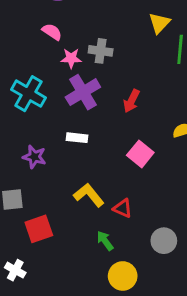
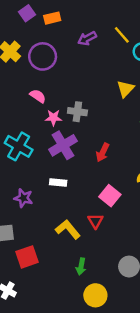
red triangle: (123, 208) -> (95, 221), moved, turned 35
green arrow: (105, 241) -> (81, 267), turned -133

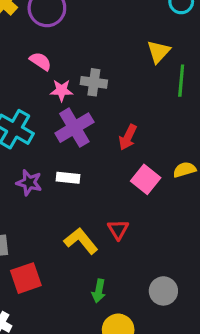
pink square: (110, 196) -> (146, 179), moved
purple star: (23, 198) -> (29, 183), moved

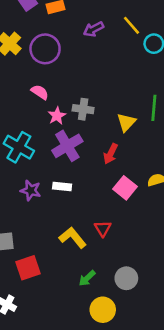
yellow triangle: (159, 52) -> (126, 122), moved
pink star: (62, 90) -> (57, 116), turned -30
green arrow: (99, 291) -> (87, 278), turned 36
gray circle: (163, 291) -> (126, 278), moved

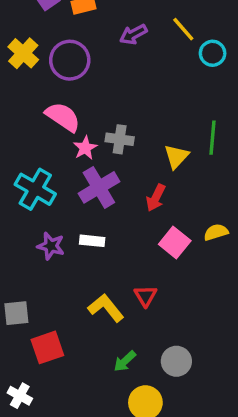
pink semicircle: (40, 92) -> (63, 117), size x1.5

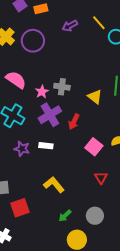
pink semicircle: (63, 117) -> (16, 80), moved
yellow triangle: (176, 156) -> (95, 97), turned -35
red arrow: (156, 198) -> (74, 122), moved
red triangle: (145, 296) -> (101, 178), moved

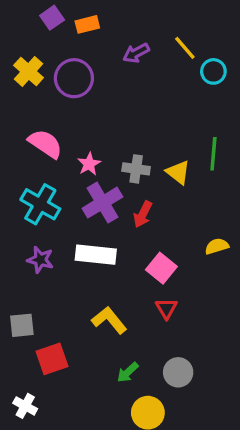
gray cross: (62, 87) -> (136, 169), moved
white rectangle: (46, 146) -> (96, 255), size x1.6
pink square: (94, 147) -> (161, 268), moved
purple star: (22, 149) -> (40, 260), moved
red triangle: (101, 178) -> (166, 308), moved

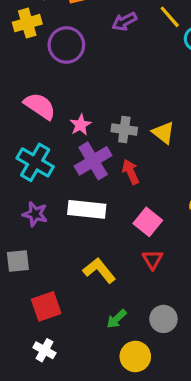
yellow cross: (29, 71) -> (27, 23), moved, turned 32
red arrow: (143, 214) -> (131, 172), turned 130
gray square: (22, 325) -> (18, 261), moved
white cross: (25, 406) -> (44, 350), moved

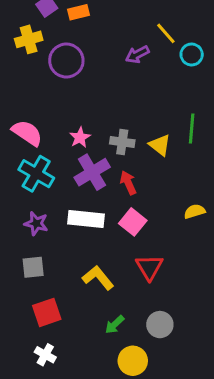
purple arrow: (124, 22) -> (137, 54), moved
pink semicircle: (40, 106) -> (27, 133), moved
pink square: (148, 222) -> (133, 222), moved
red triangle: (152, 259) -> (149, 267), size x1.4
gray square: (18, 261) -> (33, 267), moved

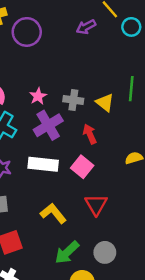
red arrow: (128, 183) -> (90, 134), moved
green arrow: (115, 325) -> (67, 252), size x1.5

